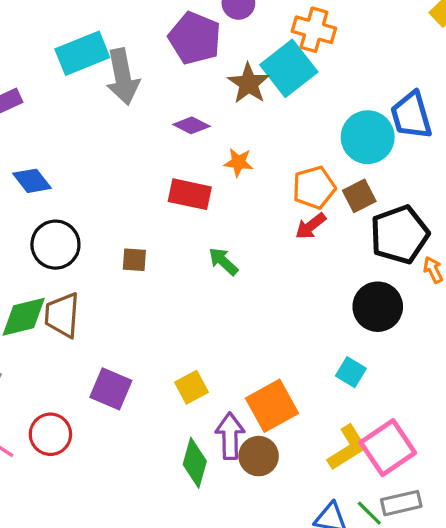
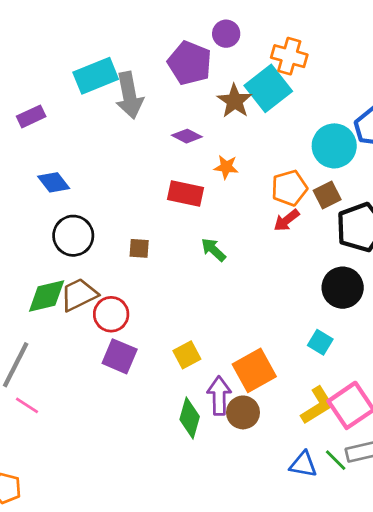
brown trapezoid: (62, 315) -> (79, 295), turned 60
red circle: (50, 434) -> (111, 314), moved

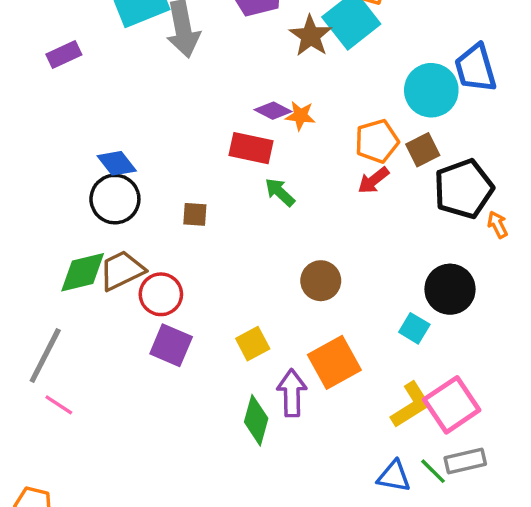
purple diamond: (187, 136) -> (273, 111), moved
blue diamond: (54, 182) -> (117, 163), moved
green arrow: (214, 250) -> (280, 192), moved
black circle: (343, 288) -> (450, 289), moved
brown circle: (243, 412) -> (321, 281), moved

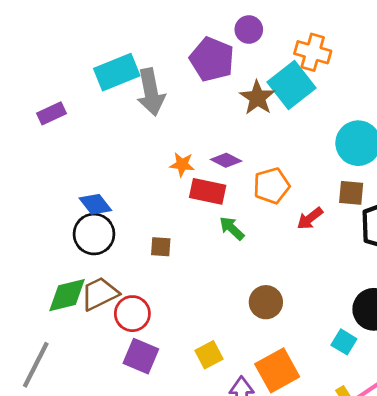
orange star: (300, 116) -> (182, 164), moved
orange pentagon: (377, 141) -> (272, 186), moved
brown square: (423, 150) -> (351, 193), turned 32

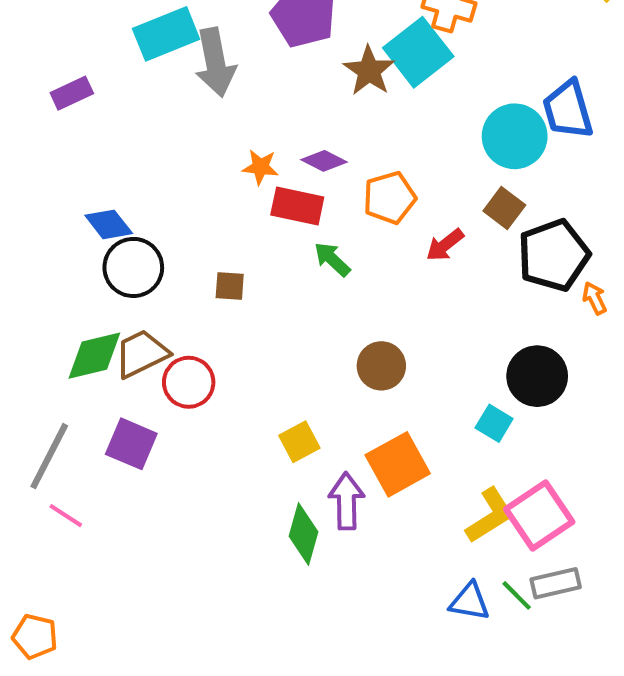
brown square: (351, 193) -> (504, 208), turned 32
blue diamond: (95, 204) -> (109, 224), moved
purple square: (141, 356) -> (131, 444), moved

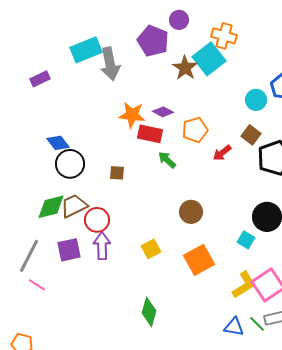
cyan circle: (515, 136) -> (256, 100), size x0.7
orange star: (260, 167) -> (132, 115), size x1.5
purple square: (131, 444) -> (69, 250), turned -35
purple arrow: (346, 501) -> (102, 246), moved
green diamond: (303, 534) -> (149, 312), moved

